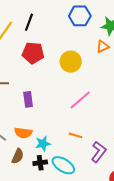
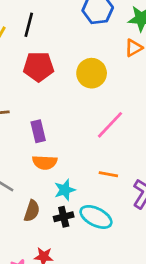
orange semicircle: (23, 133) -> (45, 162), moved

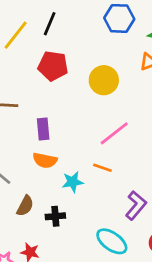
orange line: (108, 174) -> (102, 168), moved
cyan star: (65, 190) -> (73, 182), moved
cyan ellipse: (96, 217) -> (112, 241), moved

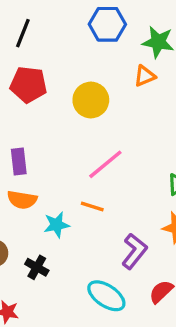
black cross: (55, 216) -> (37, 267), turned 36

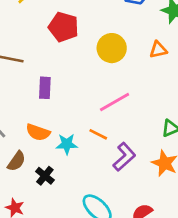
orange triangle: (145, 76) -> (158, 50), moved
orange semicircle: (22, 200) -> (38, 132), moved
purple L-shape: (134, 251) -> (124, 157), moved

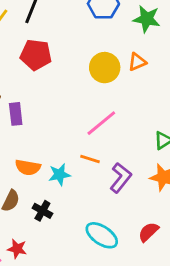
yellow circle: (112, 48) -> (105, 68), moved
purple rectangle: (45, 88) -> (16, 114), moved

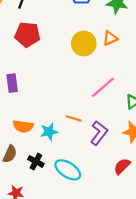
pink line: (101, 123) -> (103, 87), moved
red semicircle: (148, 232) -> (122, 166), moved
cyan ellipse: (102, 235) -> (68, 170), moved

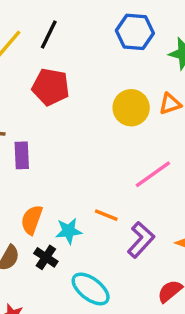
orange semicircle: (23, 126) -> (32, 220), turned 96
black cross: (36, 162) -> (46, 257), moved

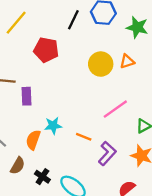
black line: (49, 35) -> (73, 20), moved
cyan star: (69, 231) -> (53, 126), moved
black cross: (46, 257) -> (42, 177), moved

